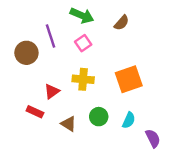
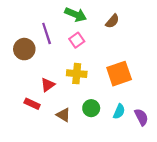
purple semicircle: (153, 138) -> (141, 117), moved

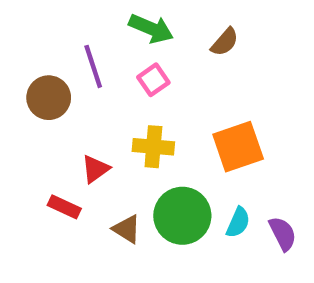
green circle: (91, 108) -> (182, 216), size x1.6

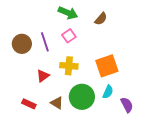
purple line: (93, 66) -> (45, 42), moved
red rectangle: (64, 207) -> (29, 104), moved
cyan semicircle: (238, 222) -> (108, 92), moved

